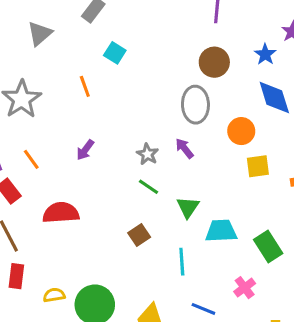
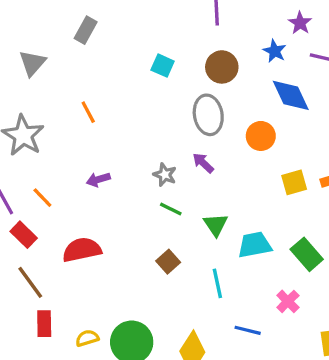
cyan square: (115, 53) -> (163, 66), moved
purple arrow: (85, 150) -> (98, 180), turned 45
yellow square: (258, 166) -> (294, 182), moved

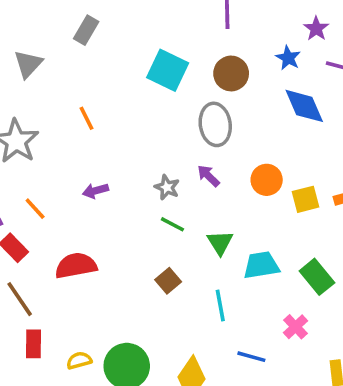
cyan square: (163, 66) -> (168, 70), size x1.6
orange circle: (261, 136) -> (267, 180), moved

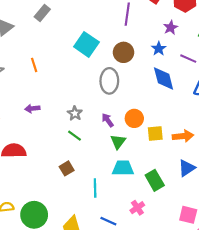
purple star: (316, 29) -> (171, 28), moved
purple arrow: (208, 176) -> (108, 120), moved
green triangle: (220, 243) -> (118, 142), moved

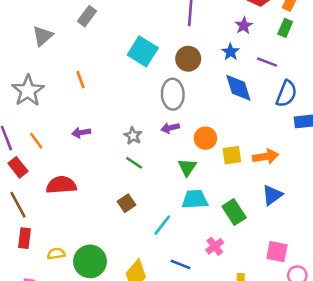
purple arrow: (108, 120) -> (170, 128), moved, turned -64
cyan line: (95, 188) -> (162, 225), turned 42

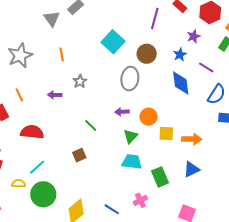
gray triangle: (43, 36) -> (52, 19), moved, turned -36
purple arrow: (170, 128) -> (122, 112), moved
gray star: (133, 136) -> (80, 81), moved
cyan line: (162, 225) -> (37, 167), moved

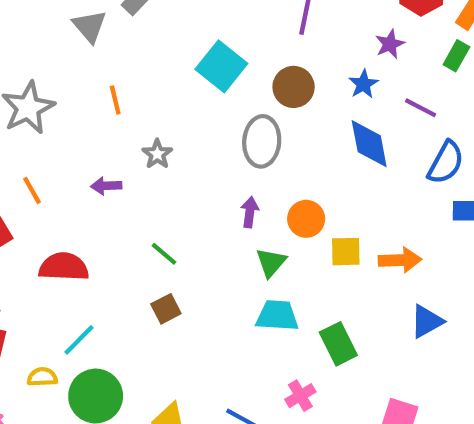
purple arrow: (122, 112) -> (250, 212), turned 104
green line: (91, 125) -> (164, 254), moved
blue triangle: (191, 169) -> (427, 321), moved

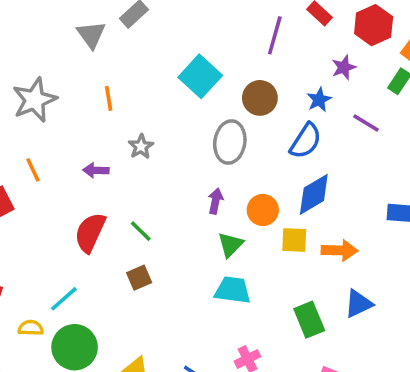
blue diamond: (369, 144) -> (314, 194), moved, turned 66
blue semicircle: (446, 163) -> (306, 141), moved
red semicircle: (64, 267) -> (90, 233), moved, turned -72
green rectangle: (338, 344) -> (309, 320), moved

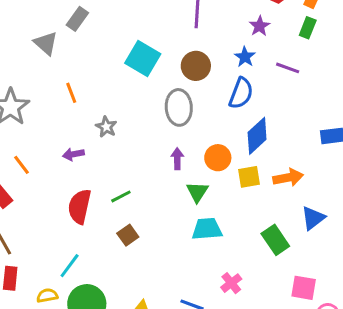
green line: (141, 231) -> (121, 196), turned -60

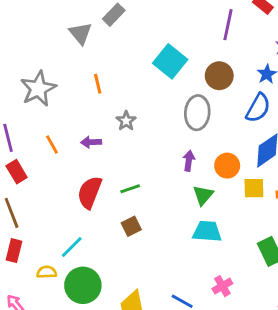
orange line: (21, 165) -> (52, 145), moved

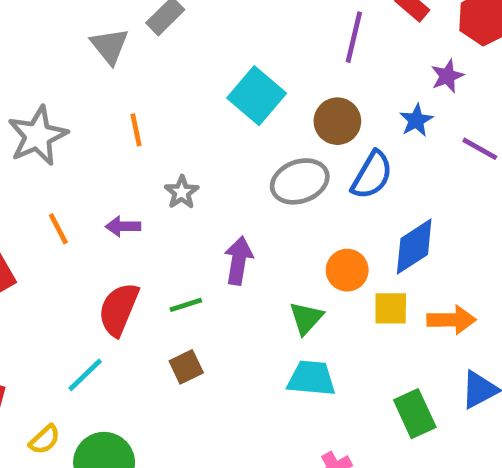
blue semicircle: (258, 108) -> (372, 175), moved
gray ellipse: (197, 113) -> (300, 181), turned 64
purple arrow: (189, 161) -> (239, 261), moved, size x1.4
cyan line: (72, 247) -> (85, 375), moved
yellow semicircle: (47, 272) -> (45, 440), turned 138

